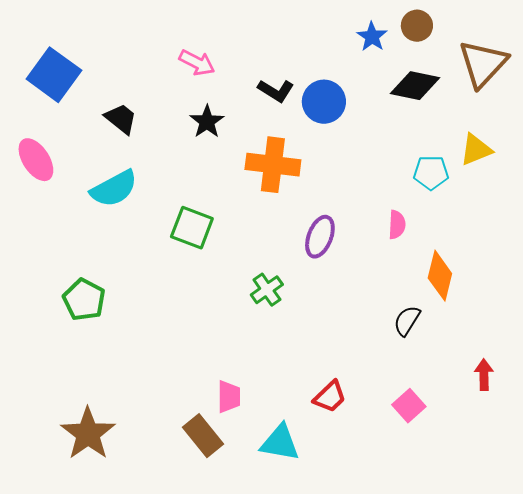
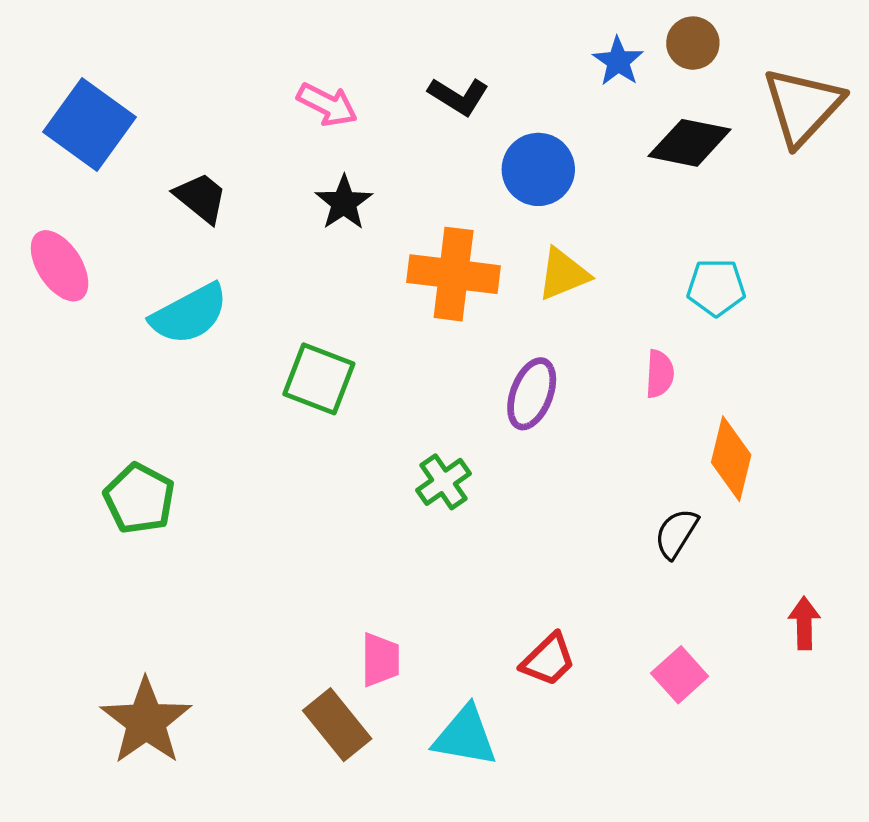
black L-shape: (276, 91) -> (459, 96), moved
yellow triangle: (476, 150) -> (563, 274), moved

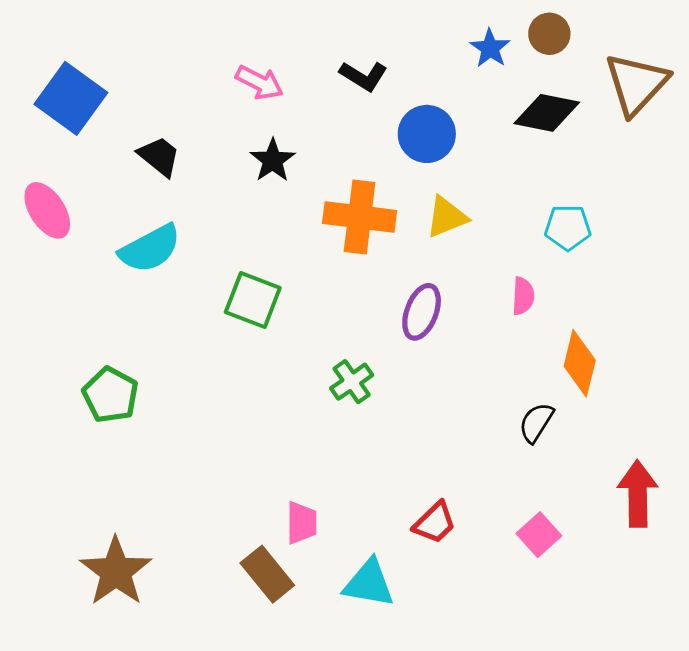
red arrow: (804, 623) -> (638, 494), size x1.6

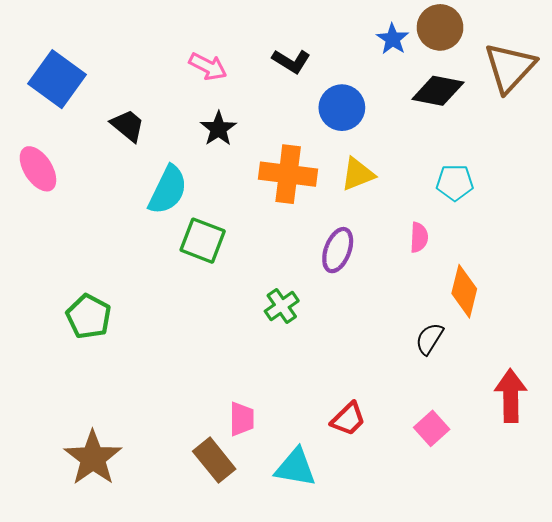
brown circle: (549, 34) -> (440, 27), size x1.4
cyan semicircle: (150, 249) -> (168, 190), moved, turned -36

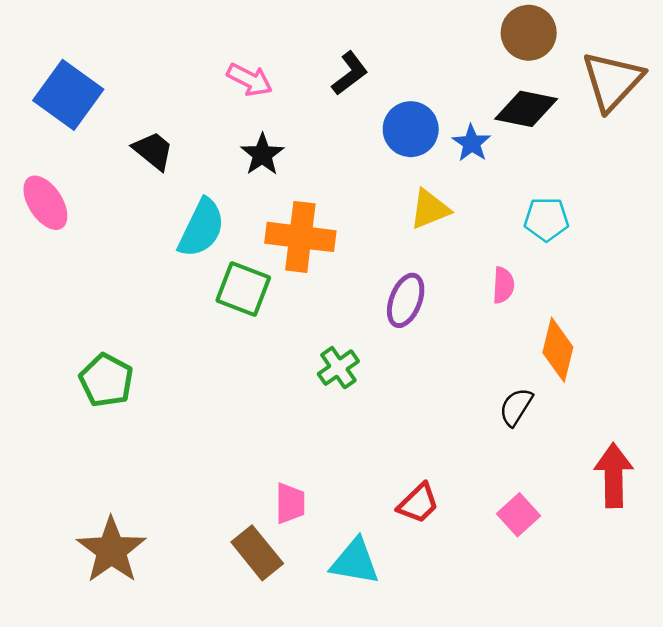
blue star: (393, 39) -> (472, 143), moved
black L-shape: (291, 61) -> (350, 73), turned -69
orange cross: (288, 174) -> (300, 237), moved

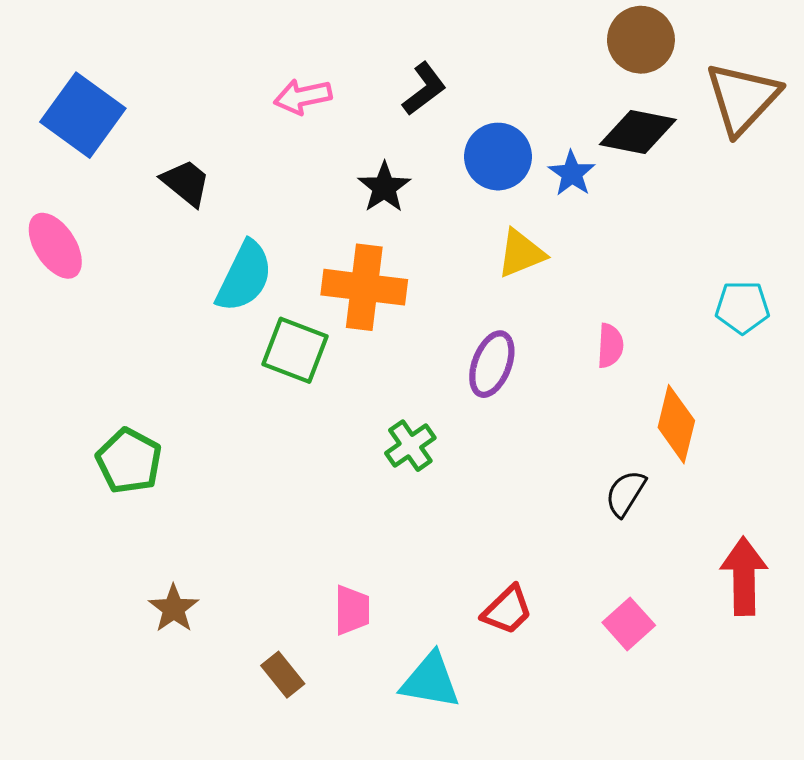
pink arrow: (250, 80) -> (303, 97), turned 141
black star: (262, 155) -> (384, 187), moved
cyan pentagon: (546, 219) -> (742, 307), moved
brown star: (111, 550) -> (174, 609), moved, size x0.6
brown rectangle: (257, 553) -> (283, 675), moved, size x0.7

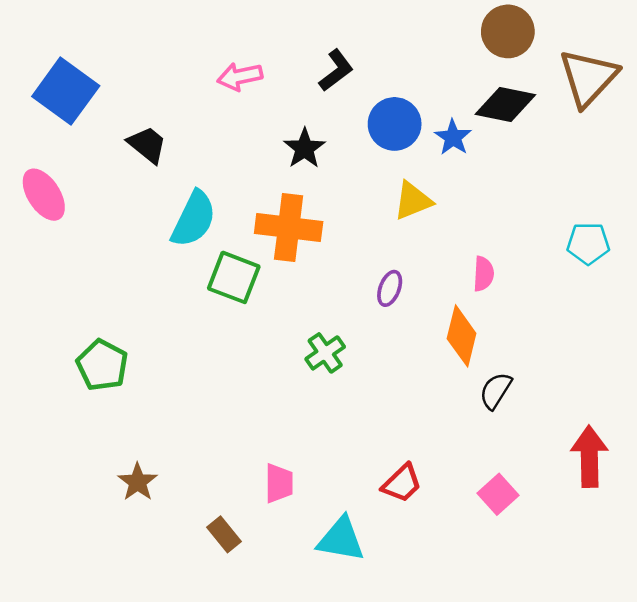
purple ellipse: (492, 364) -> (390, 288), size x0.7
orange diamond: (676, 424) -> (462, 336), moved

